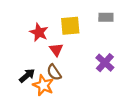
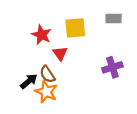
purple cross: (105, 63) -> (112, 67), turned 30
brown semicircle: (54, 72) -> (47, 74), moved

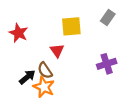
gray rectangle: (114, 19) -> (108, 18), turned -56
red star: (42, 35) -> (19, 33), moved

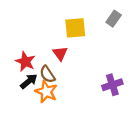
red star: (19, 33) -> (25, 62), moved
purple cross: (107, 64) -> (112, 85), moved

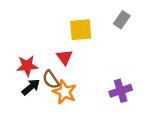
red star: (25, 62) -> (27, 66), turned -30
orange star: (46, 92) -> (65, 92), moved

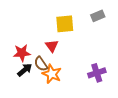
gray rectangle: (122, 20) -> (98, 16), turned 32

